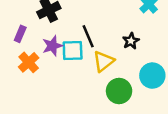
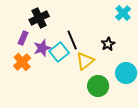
purple rectangle: (20, 34) -> (23, 38), moved
cyan square: (73, 51) -> (59, 52), turned -36

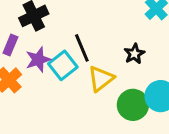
green circle: (98, 86) -> (133, 105), moved

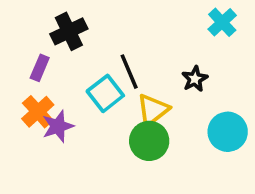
purple star: (38, 60) -> (58, 126), moved
green circle: (133, 105) -> (149, 141), moved

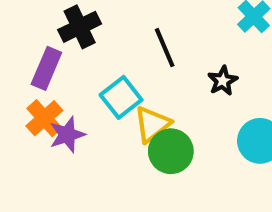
purple rectangle: (40, 68) -> (46, 68), size x1.4
black line: (129, 72) -> (165, 48), moved
yellow triangle: (153, 110) -> (152, 124), moved

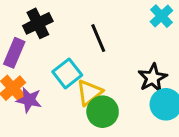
black star: (223, 81) -> (153, 78), moved, size x1.4
purple star: (67, 135) -> (29, 100), turned 30

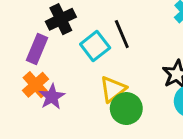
cyan square: (67, 73) -> (95, 46), moved
purple star: (29, 100) -> (52, 97), turned 30

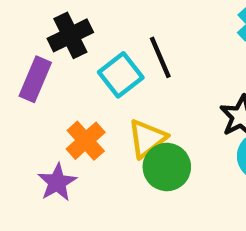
orange cross: (35, 85) -> (86, 141), moved
purple star: (52, 97) -> (57, 182), moved

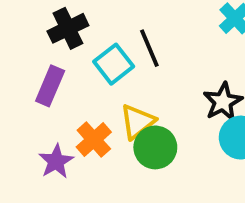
purple rectangle: (35, 79) -> (50, 86), moved
orange cross: (86, 141) -> (94, 140), moved

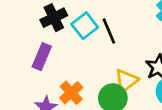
cyan square: (114, 64) -> (85, 26), moved
yellow triangle: (137, 122) -> (126, 81), moved

